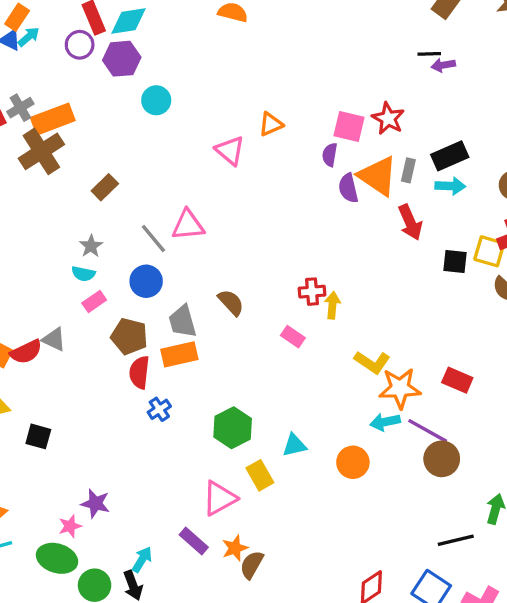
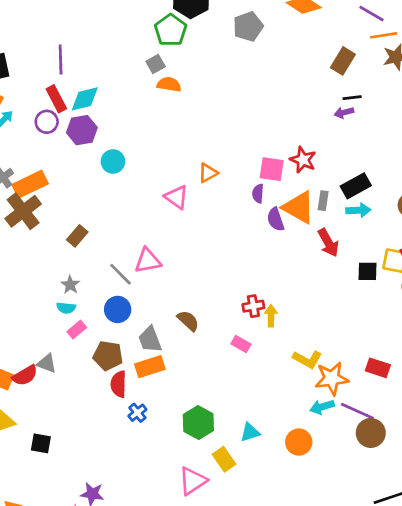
black line: (429, 54) -> (352, 98), moved

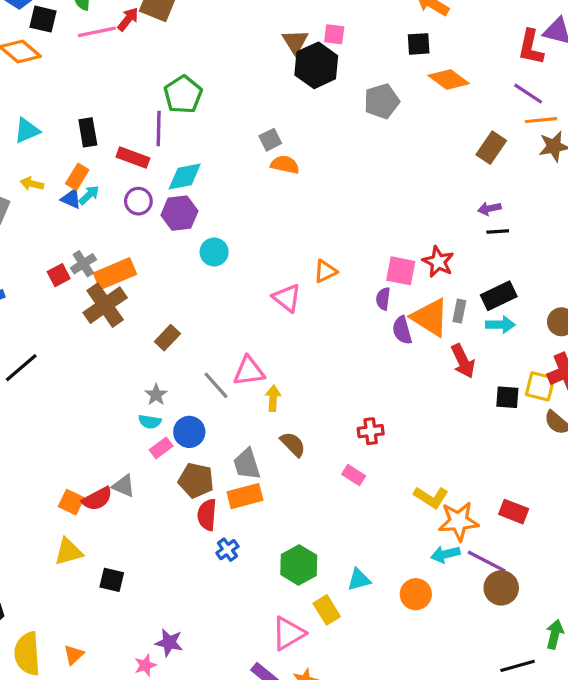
green pentagon: (171, 30) -> (183, 95), moved
black line: (352, 98) -> (498, 231), moved
red rectangle: (56, 99) -> (133, 157), moved, turned -45
blue circle: (118, 309) -> (189, 432), moved
yellow arrow: (271, 316) -> (273, 398), moved

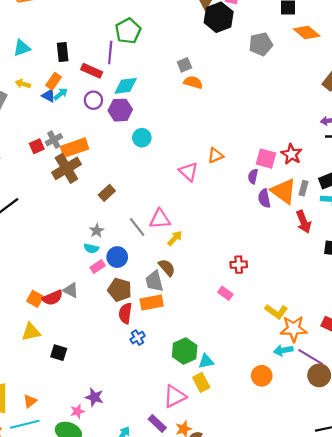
yellow arrow: (273, 398) -> (175, 238), turned 35
brown semicircle: (293, 444) -> (167, 268), moved
cyan triangle: (359, 580) -> (206, 361), moved

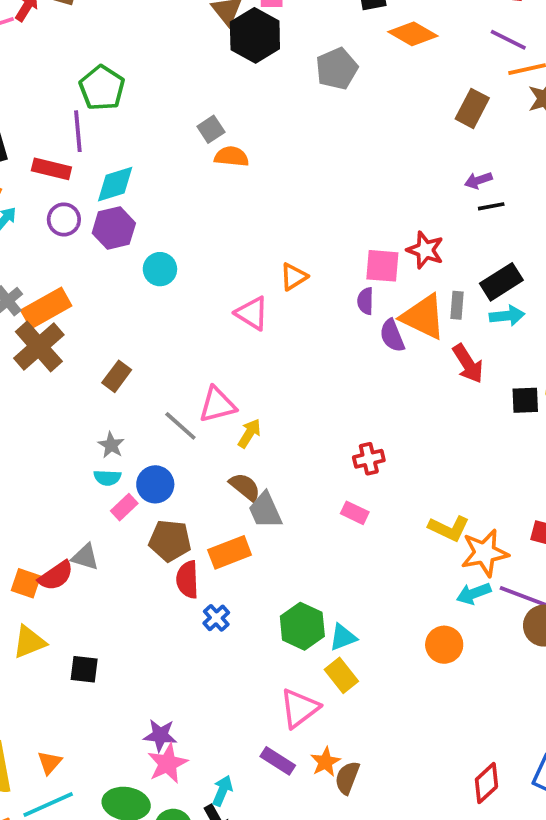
gray trapezoid: (154, 281) -> (265, 510), moved
pink star: (77, 411) -> (168, 763), moved, size x1.5

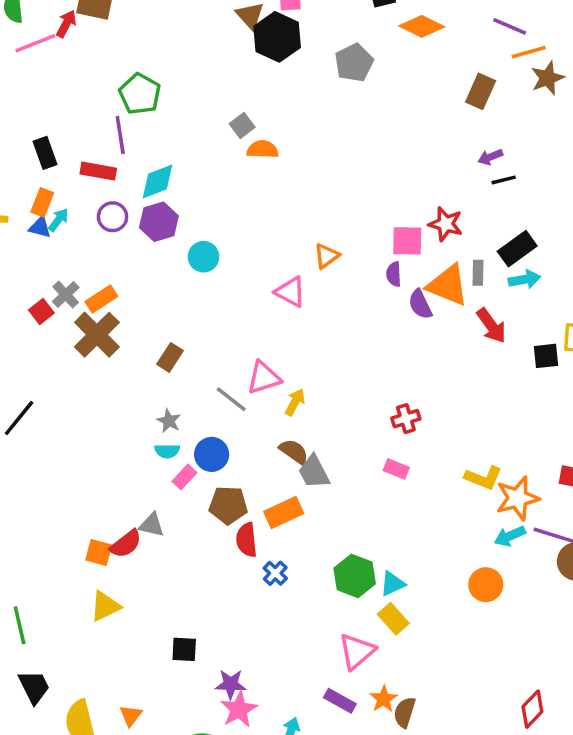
orange rectangle: (46, 308) -> (101, 299), size x0.7
black square: (84, 669) -> (184, 649), moved

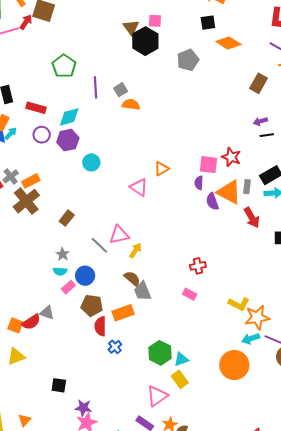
purple line: (120, 135) -> (96, 87), moved
orange circle: (486, 585) -> (234, 365), size x1.5

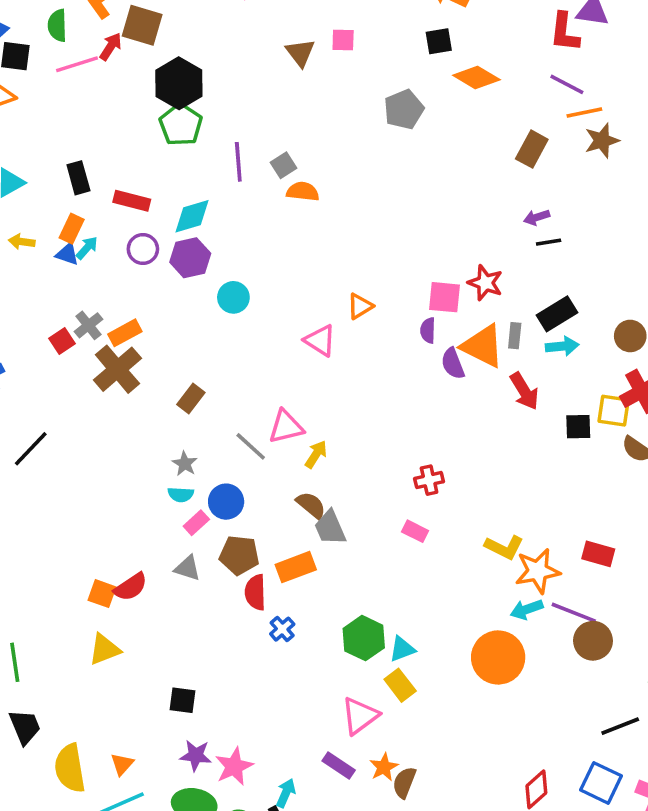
black hexagon: (145, 41) -> (179, 83), moved
gray triangle: (47, 313) -> (187, 568), moved
purple star: (83, 408) -> (196, 755), moved

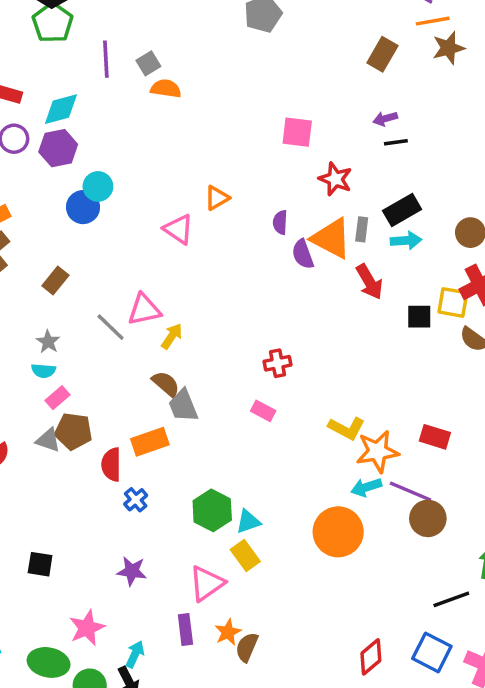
pink square: (444, 297) -> (297, 132), moved
blue circle: (226, 502) -> (83, 207), moved
brown pentagon: (239, 555) -> (73, 431), moved
purple star: (196, 755) -> (132, 571), moved
purple rectangle: (339, 765) -> (185, 630), turned 48

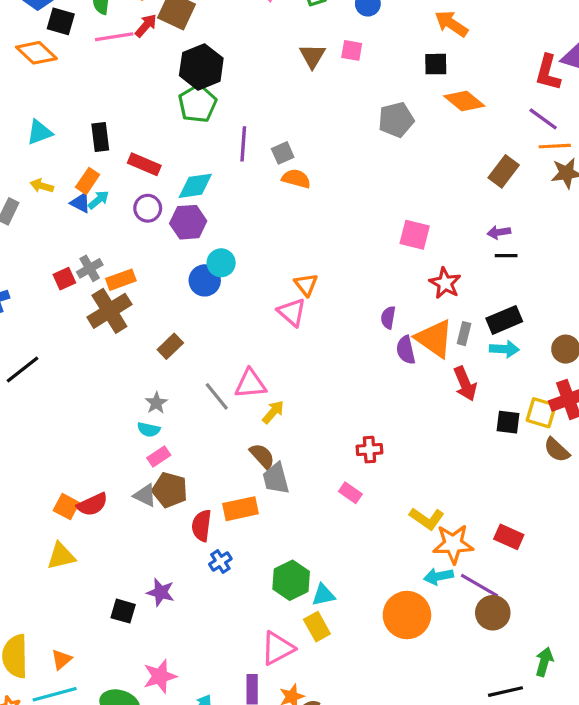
orange triangle: (217, 198) -> (306, 285), moved, turned -45
purple star: (132, 571) -> (161, 592), moved

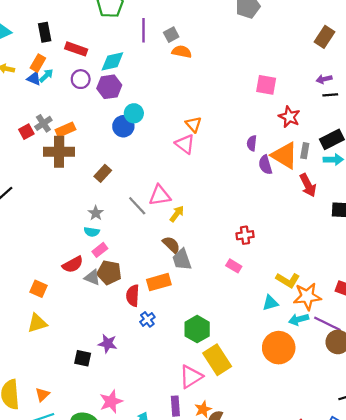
brown cross: (109, 311) -> (59, 152), turned 36
red semicircle: (92, 504) -> (73, 264), moved
cyan triangle: (323, 595) -> (270, 303), moved
yellow rectangle: (317, 627) -> (217, 360), size x1.5

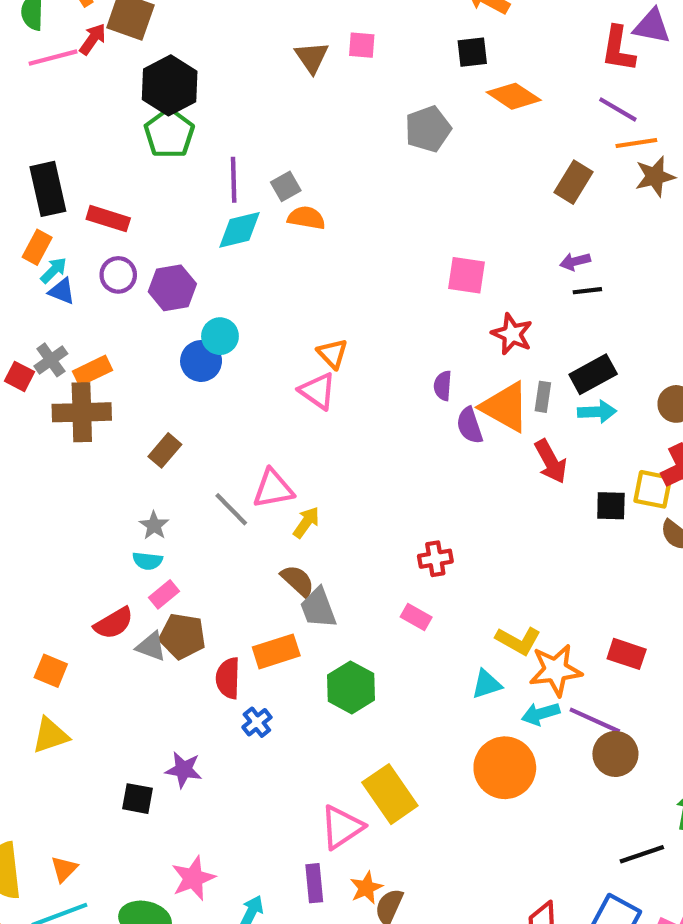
black rectangle: (45, 32) -> (48, 189), size x1.4
cyan diamond: (112, 61) -> (240, 230), moved
blue triangle: (34, 79) -> (62, 291), moved
red square: (26, 132) -> (19, 376), turned -32
green hexagon: (197, 329) -> (351, 687), moved

